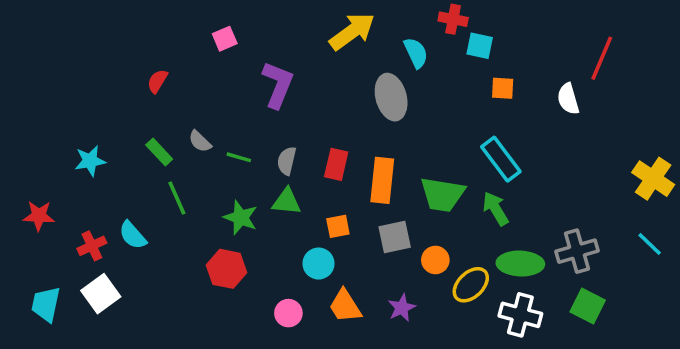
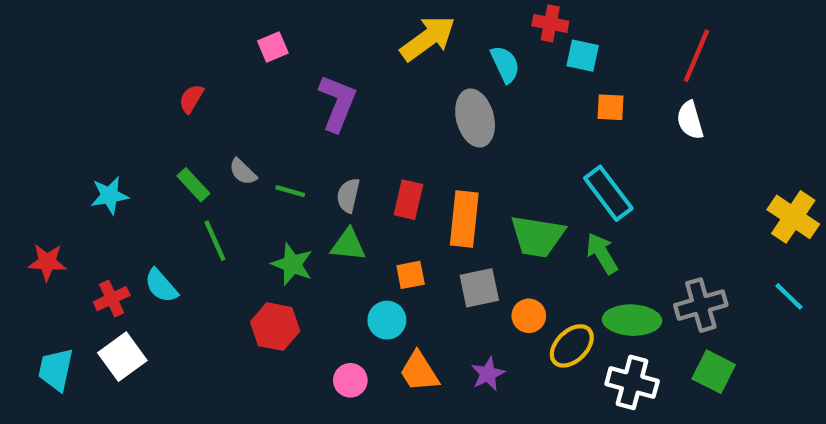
red line: (602, 58) -> (697, 56), moved

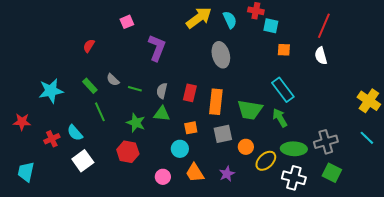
cyan semicircle: (505, 64) -> (230, 20), moved
cyan star: (110, 195) -> (51, 91), size x1.4
white square: (122, 357) -> (83, 161), moved

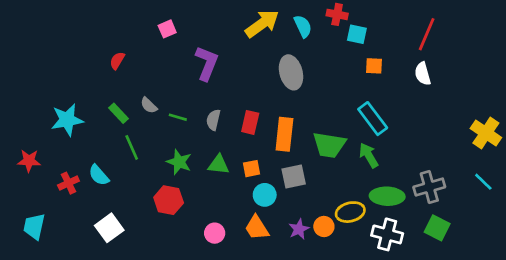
green triangle: (162, 114) -> (219, 165), moved
orange circle: (246, 147) -> (324, 227), moved
cyan circle: (180, 149) -> (265, 195), moved
white square: (83, 161) -> (109, 228), moved
yellow ellipse: (266, 161) -> (350, 212), turned 30

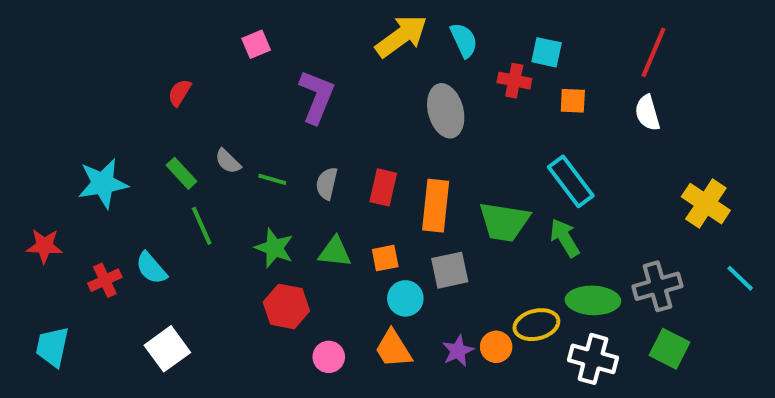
red cross: (337, 14) -> (514, 81), moved
yellow cross: (486, 133) -> (706, 204), moved
red hexagon: (169, 200) -> (286, 306), moved

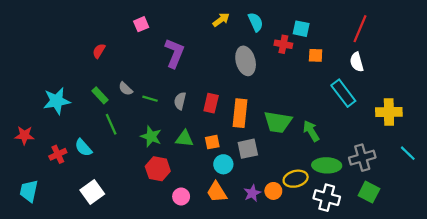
yellow arrow: (401, 36) -> (221, 20), size x0.6
cyan rectangle: (571, 181) -> (343, 93), moved
yellow cross: (706, 204) -> (389, 112), turned -35

